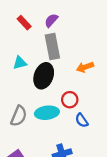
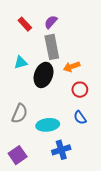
orange arrow: (85, 67) -> (72, 67), moved
red circle: (70, 100) -> (80, 90), moved
cyan ellipse: (47, 113) -> (48, 125), moved

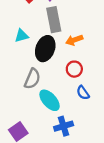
red circle: (80, 90) -> (74, 69), moved
gray semicircle: (20, 113) -> (32, 79), moved
cyan ellipse: (48, 125) -> (50, 100), turned 55

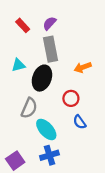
orange arrow: (74, 40) -> (83, 67), moved
blue cross: (64, 126) -> (49, 155), moved

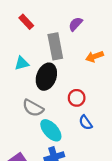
purple semicircle: (49, 23) -> (75, 24), moved
orange arrow: (83, 67) -> (95, 56), moved
gray semicircle: (29, 108) -> (33, 108), turned 96

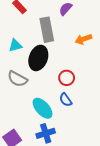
gray semicircle: (33, 108) -> (17, 79), moved
blue semicircle: (86, 122) -> (66, 100), moved

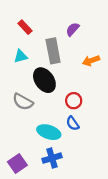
cyan triangle: (15, 45) -> (21, 56), moved
black ellipse: (38, 58) -> (44, 80), turned -55
cyan ellipse: (43, 108) -> (49, 132), turned -30

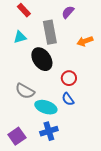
gray semicircle: (23, 102) -> (25, 91), moved

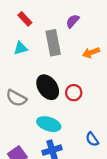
black ellipse: (42, 59) -> (48, 87), moved
gray semicircle: (25, 91) -> (16, 98), moved
blue semicircle: (68, 99) -> (92, 139), moved

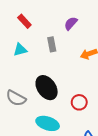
gray rectangle: (53, 43) -> (52, 44), size x0.6
red circle: (74, 93) -> (79, 102), moved

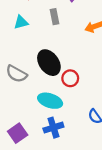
red circle: (79, 102) -> (70, 78), moved

